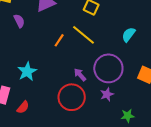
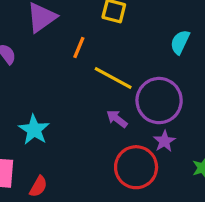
yellow line: (83, 35) -> (113, 78), moved
orange line: (59, 40) -> (79, 47), moved
red circle: (72, 97) -> (136, 167), moved

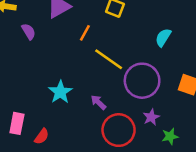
purple arrow: (117, 119) -> (98, 102), moved
cyan star: (34, 130) -> (60, 92), moved
purple star: (164, 141) -> (151, 117), moved

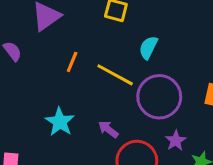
orange line: (85, 33) -> (72, 62), moved
cyan semicircle: (163, 37) -> (148, 48), moved

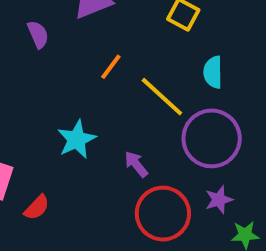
cyan semicircle: (148, 48) -> (213, 72), turned -40

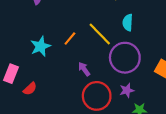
orange line: (111, 67) -> (70, 38), moved
cyan star: (77, 139) -> (41, 46), moved

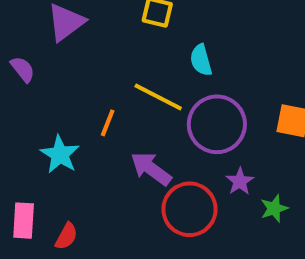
purple arrow: (84, 69) -> (151, 169), size x1.5

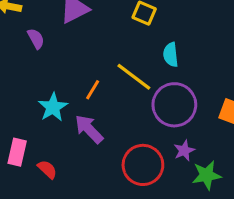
purple arrow: (151, 169) -> (89, 129), moved
green star: (274, 208) -> (207, 175), size x1.4
red semicircle: (66, 236) -> (47, 169), turned -85

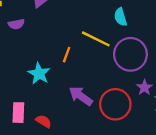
purple semicircle: (36, 39) -> (16, 24), turned 119
purple arrow: (89, 129) -> (81, 96), moved

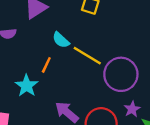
cyan semicircle: (121, 17) -> (61, 40), moved, turned -36
orange line: (67, 55) -> (46, 65), moved

